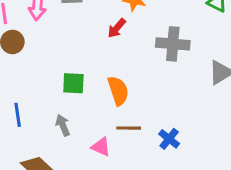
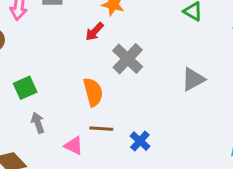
gray cross: (173, 44) -> (128, 59), moved, turned 36
green square: (73, 83) -> (25, 88), moved, turned -30

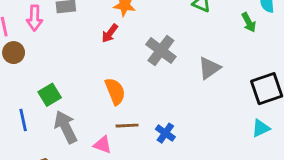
gray cross: (128, 59) -> (161, 50), moved
gray arrow: (38, 123) -> (66, 127), size x1.6

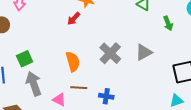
green arrow: (249, 22) -> (168, 23), moved
gray cross: (161, 50) -> (110, 53), moved
blue cross: (165, 133) -> (106, 96), turned -32

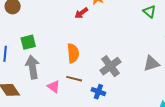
gray triangle: (144, 52) -> (151, 63), moved
gray cross: (110, 53) -> (110, 66), moved

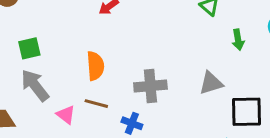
gray cross: (110, 66) -> (150, 86), turned 30
gray arrow: (32, 67) -> (35, 85), turned -30

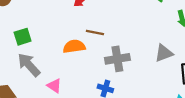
orange semicircle: (95, 66) -> (74, 46), turned -90
brown line: (96, 104) -> (95, 33), moved

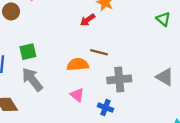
gray triangle: (164, 53) -> (165, 77), turned 48
pink triangle: (54, 86) -> (77, 95), moved

